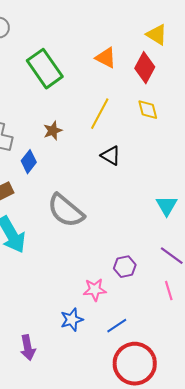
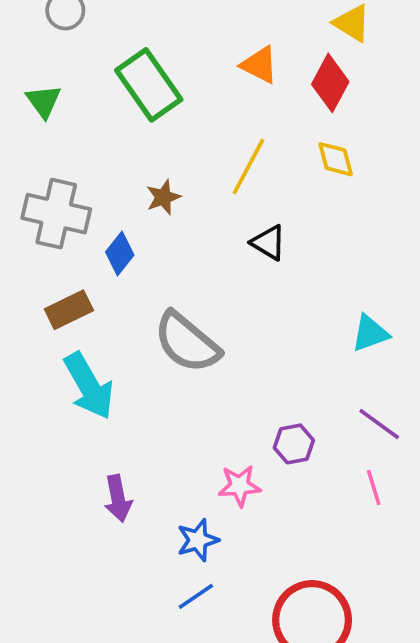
cyan triangle: (167, 206) -> (370, 333), turned 40
blue line: (117, 326) -> (196, 596), moved
purple arrow: (28, 348) -> (118, 498), moved

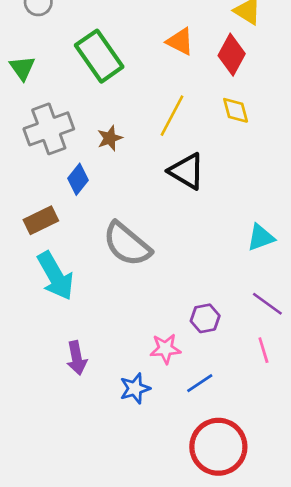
gray cross: (56, 214) -> (49, 129), moved, turned -33
black triangle: (268, 243) -> (187, 171), size x1.4
blue line: (196, 596) -> (200, 383), moved

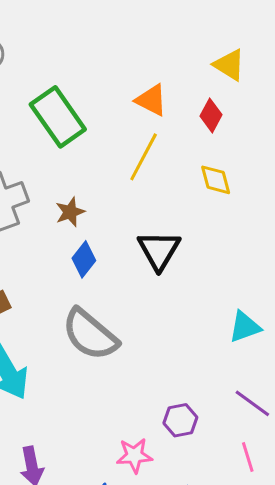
red diamond: (232, 55) -> (211, 115), size x0.7
yellow line: (172, 116) -> (144, 157), moved
black triangle: (187, 171) -> (159, 250), turned 30
blue diamond: (78, 179) -> (84, 259), moved

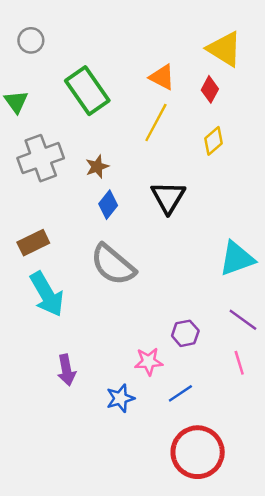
yellow triangle: (229, 65) -> (225, 49), size x1.4
yellow diamond: (216, 180) -> (213, 141), turned 64
cyan triangle: (245, 327) -> (237, 259), size x1.4

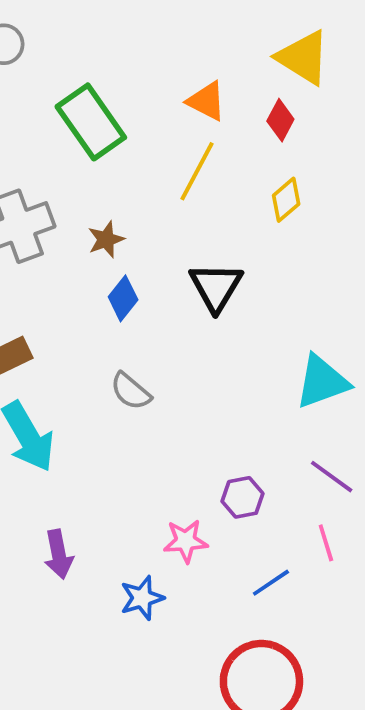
gray semicircle: (113, 265) -> (131, 391), size x0.6
blue line: (180, 393) -> (271, 583), moved

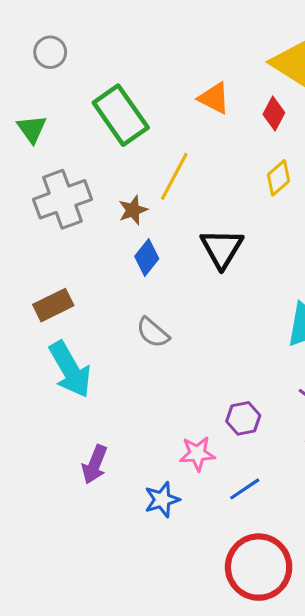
yellow line: (197, 171) -> (174, 176), moved
purple arrow: (59, 554) -> (95, 464), turned 33
blue line: (271, 583) -> (245, 489), moved

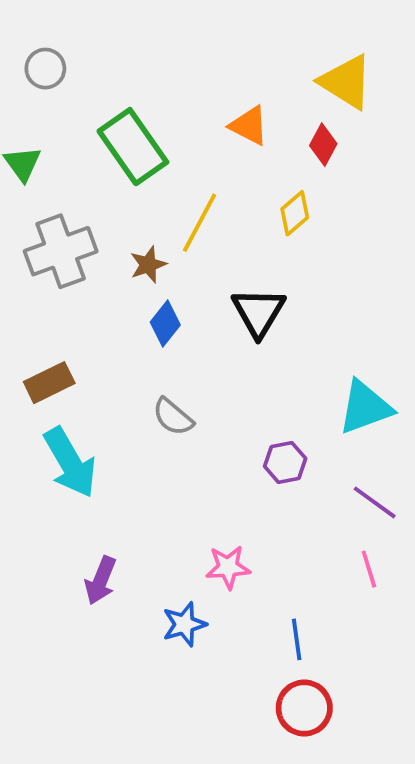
yellow diamond: (278, 178) -> (295, 213), moved
purple hexagon: (243, 418) -> (285, 462), moved
blue line: (245, 489) -> (297, 639), moved, turned -64
red circle: (259, 567) -> (304, 708), size x0.7

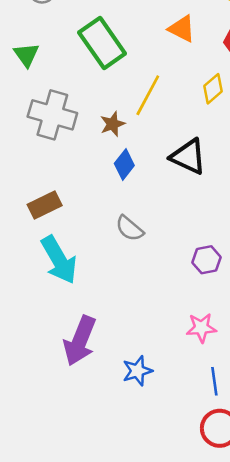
gray cross: (61, 251) -> (52, 115), turned 36
black triangle: (259, 312) -> (188, 157), turned -36
pink star: (228, 567) -> (201, 328), moved
purple arrow: (101, 580) -> (80, 341), size x1.5

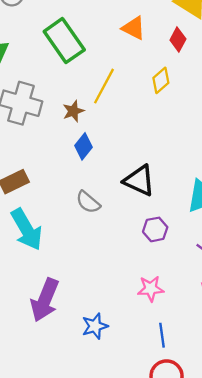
black triangle: (188, 157) -> (139, 181), moved

